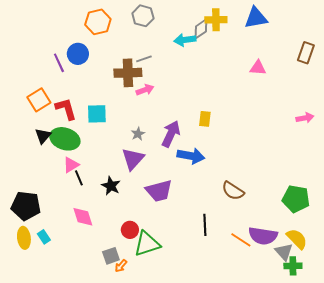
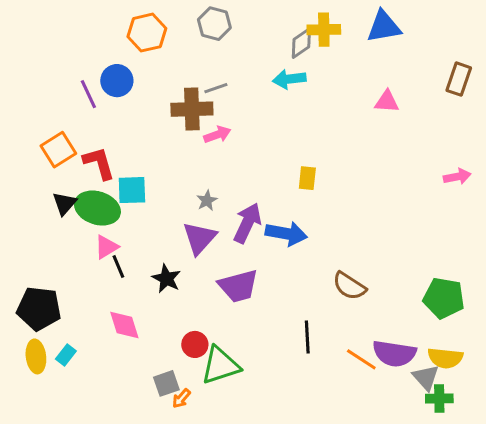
cyan arrow: (185, 40) -> (289, 79), moved
cyan square: (97, 114) -> (132, 190), moved
purple arrow: (171, 134) -> (247, 223), moved
cyan rectangle: (44, 237) -> (66, 355), turned 72
yellow semicircle: (297, 239) -> (445, 358), turned 140

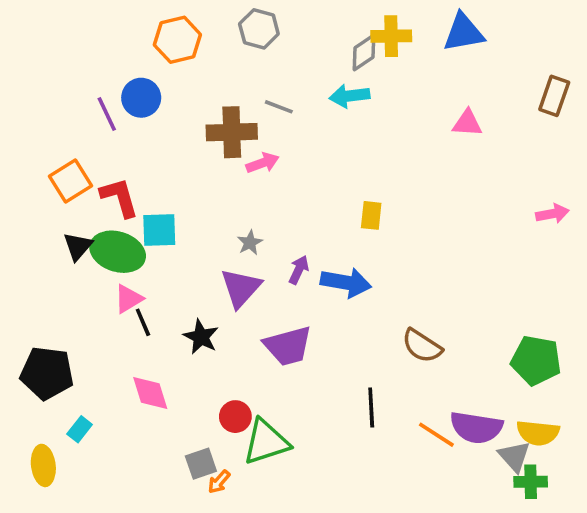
gray line: (216, 88) -> (279, 107), moved, turned 40
purple arrow: (247, 223) -> (299, 270), size x0.6
yellow ellipse: (36, 356) -> (43, 465), moved

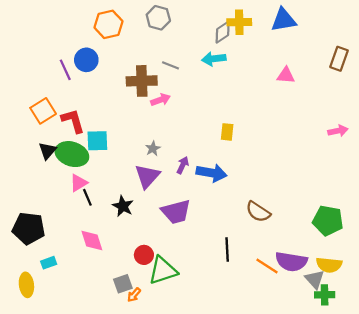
cyan rectangle: (80, 429) -> (49, 263), turned 32

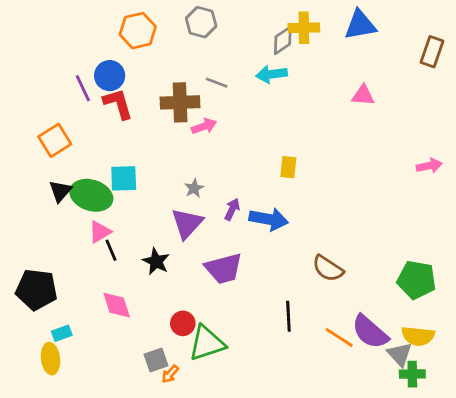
brown rectangle: (339, 59) -> (432, 52), moved
red L-shape: (73, 121) -> (118, 104), moved
purple semicircle: (291, 262) -> (370, 332), turned 32
yellow ellipse: (26, 285) -> (50, 359), moved

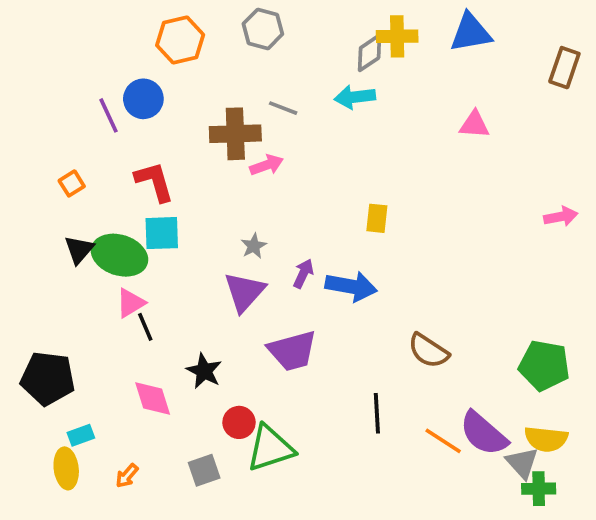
red L-shape: (118, 104) -> (154, 182), moved
orange square: (55, 140) -> (72, 183), size x0.6
black star: (156, 261) -> (204, 371), moved
orange arrow: (170, 374) -> (127, 476), moved

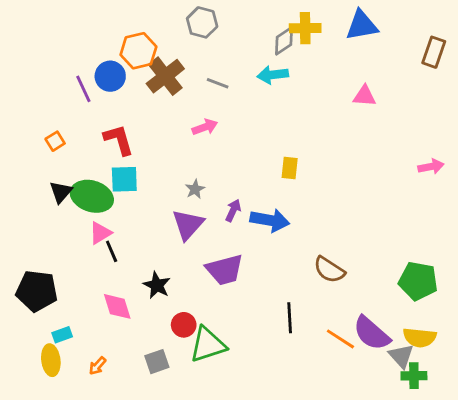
orange hexagon: (180, 40) -> (138, 51), moved
brown cross: (235, 134) -> (165, 76), moved, turned -36

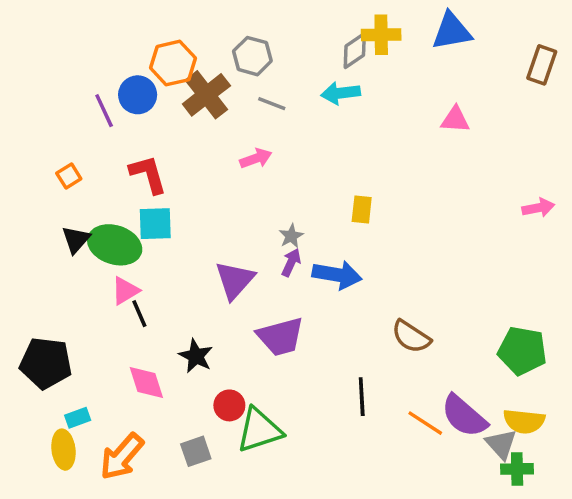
gray hexagon: (202, 22) -> (252, 56), moved
gray star: (195, 189) -> (291, 236), moved
orange arrow: (97, 366) -> (122, 457), size x2.0

